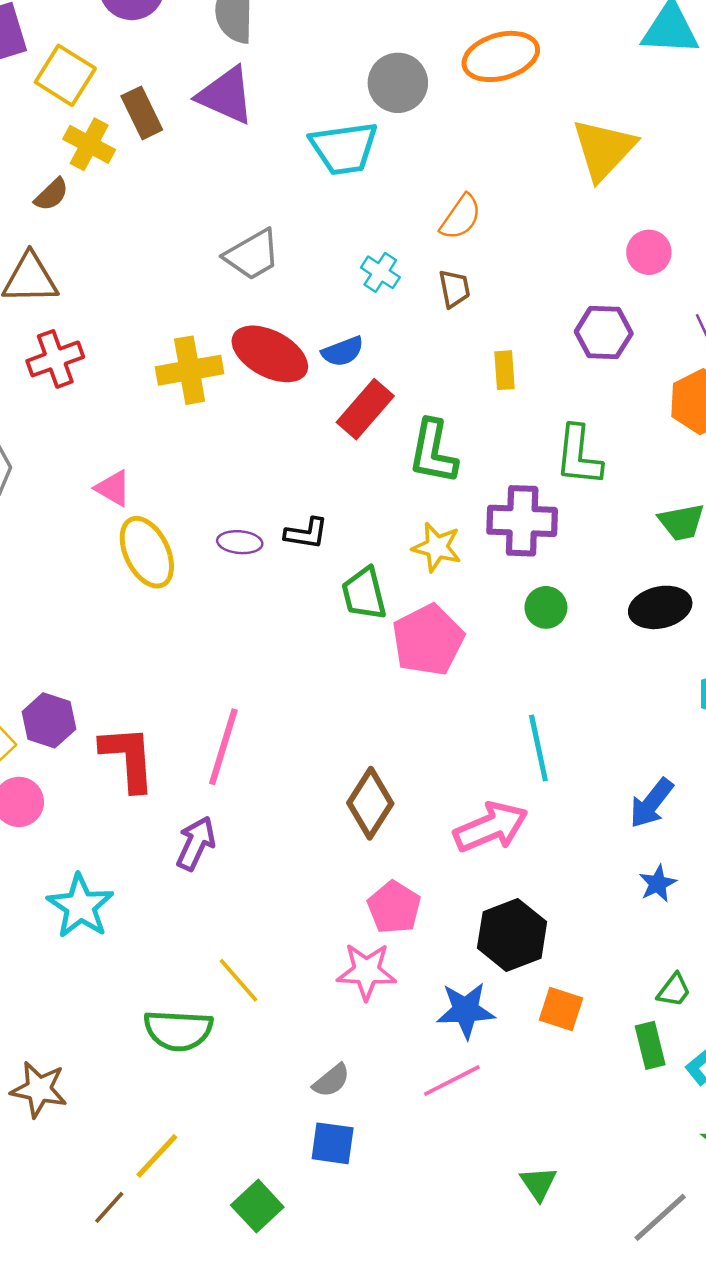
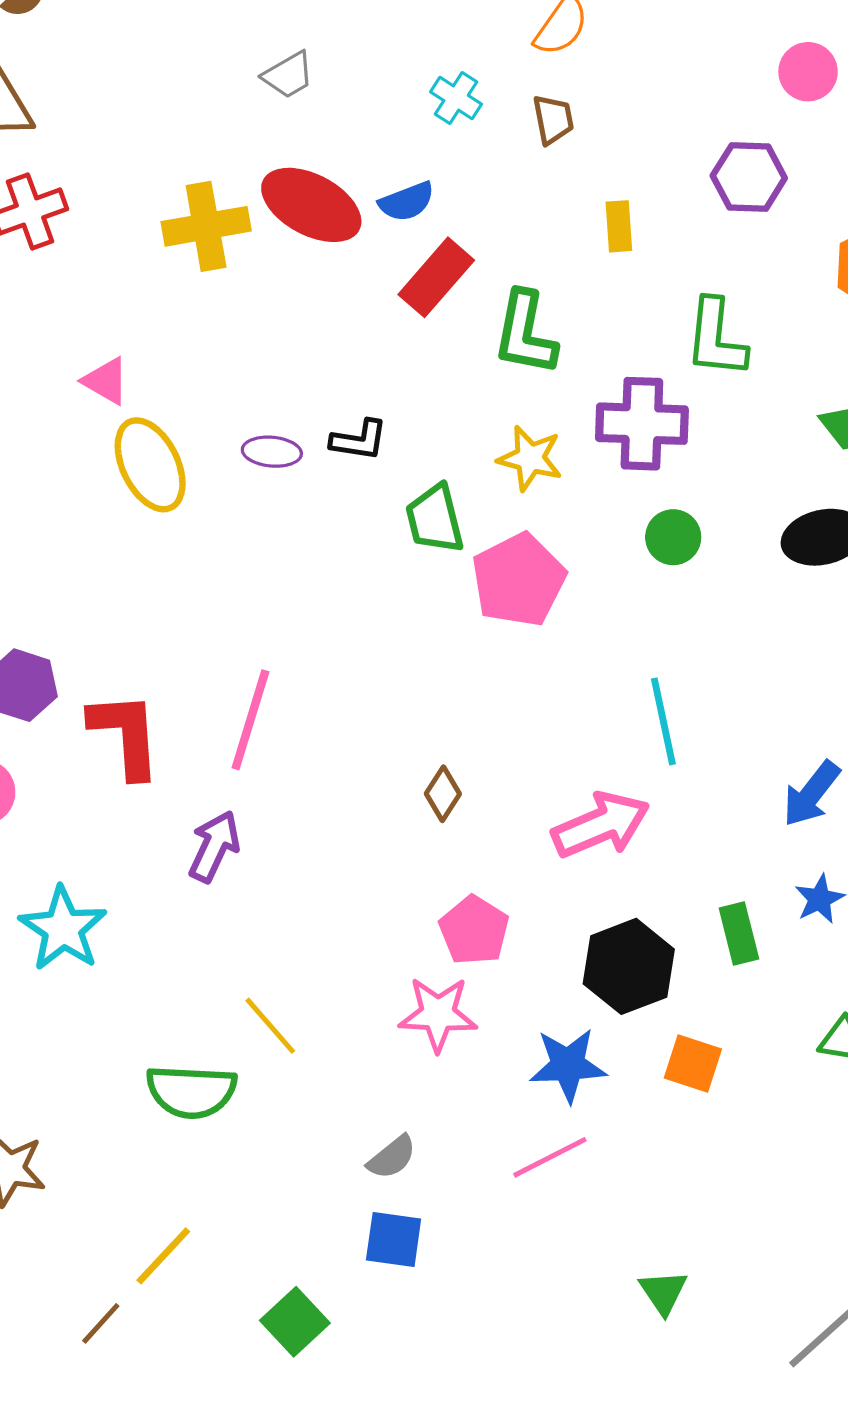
gray trapezoid: (252, 255) -> (288, 75), size x0.7
brown diamond: (370, 803) -> (443, 794), size x0.6
green rectangle: (650, 1045) -> (739, 934), moved

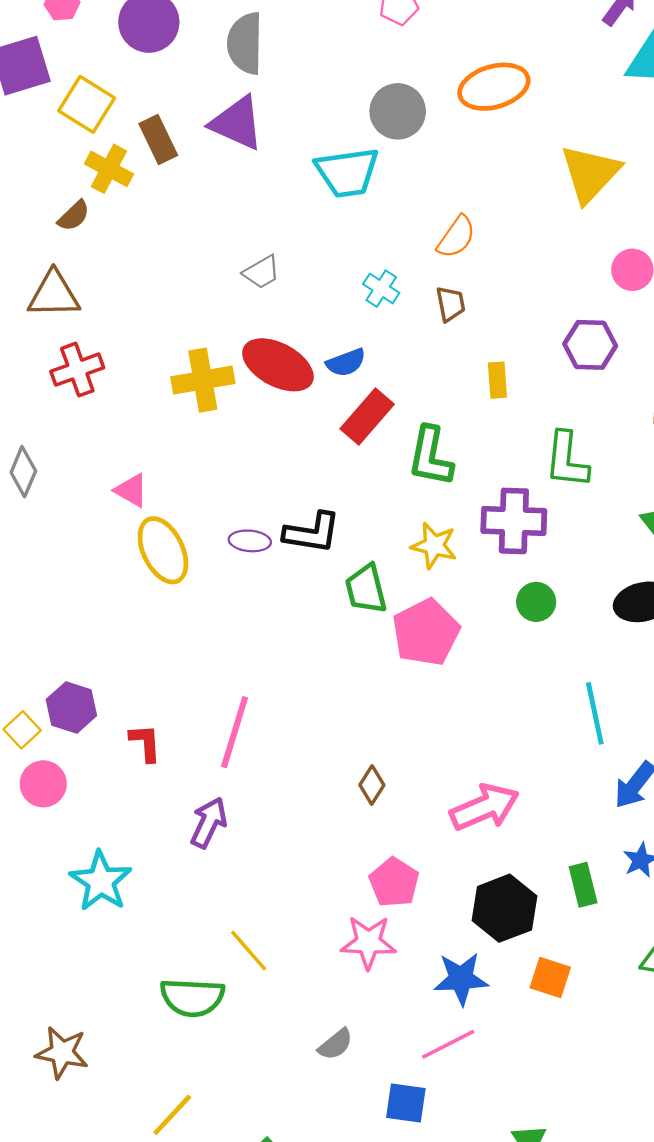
black L-shape: (359, 440) -> (312, 533), size x1.4
cyan line: (663, 721) -> (595, 713), moved
red L-shape: (125, 735) -> (145, 743), size x0.6
blue square: (394, 1240) -> (406, 1103), moved

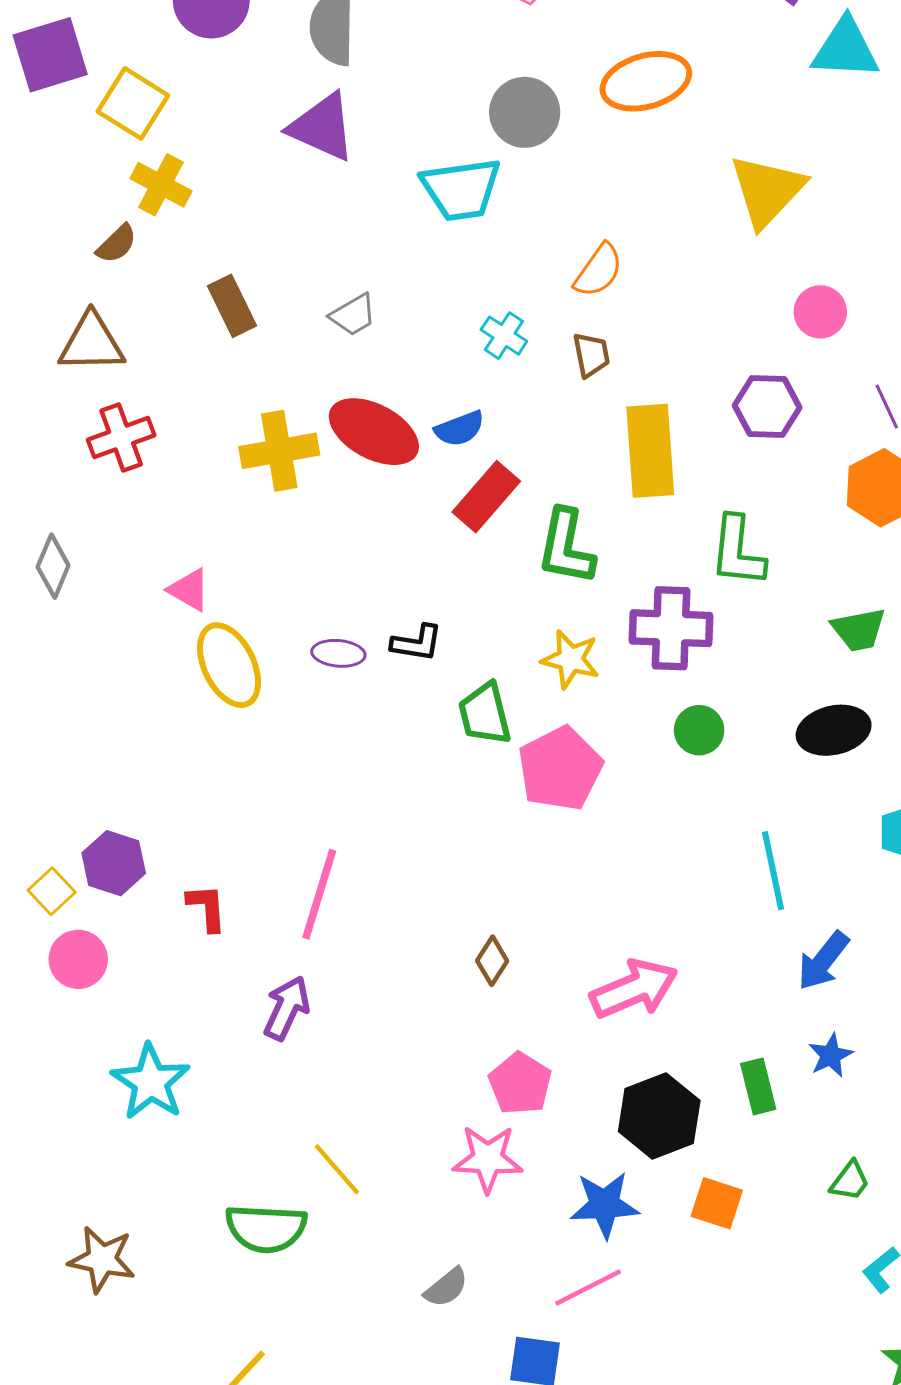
brown rectangle: (158, 140) -> (232, 306), moved
yellow rectangle: (497, 380) -> (650, 451), size x2.0
black L-shape: (312, 533) -> (417, 643), size x0.7
brown star: (62, 1053) -> (102, 1259), moved

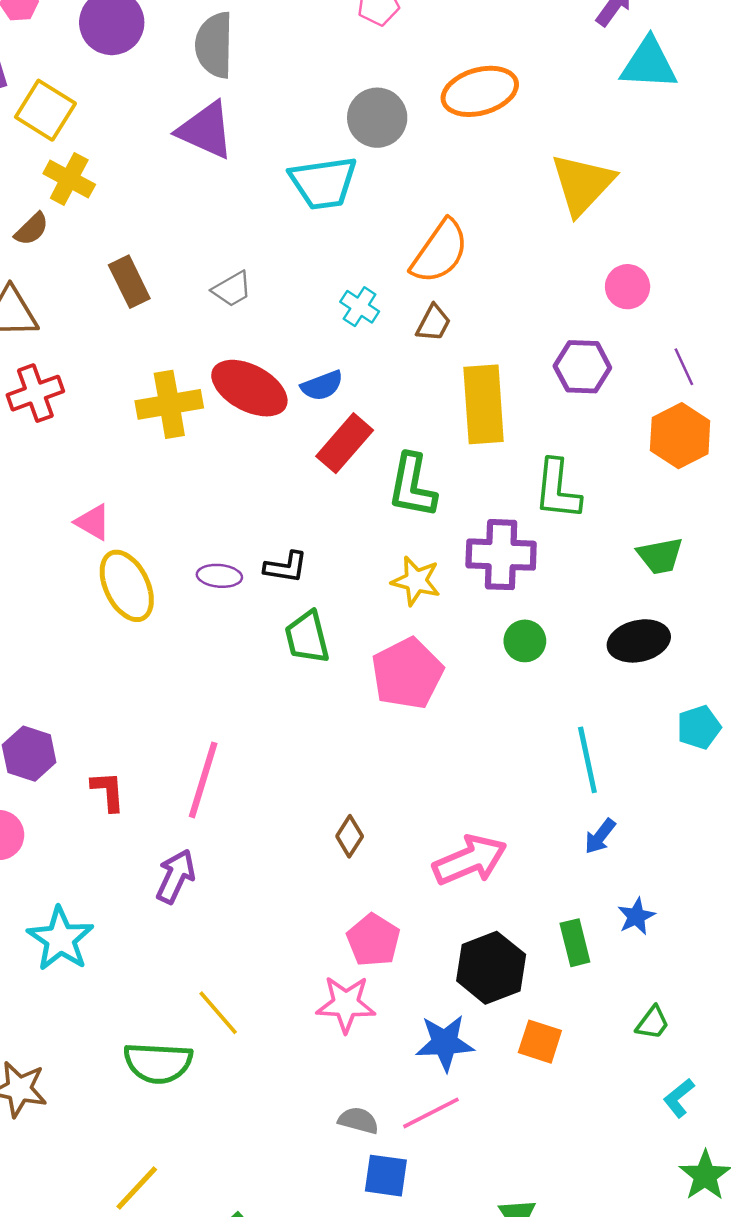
orange semicircle: (599, 270) -> (440, 252), size x1.4
brown trapezoid: (591, 355) -> (433, 323), turned 39
green trapezoid: (485, 714) -> (307, 637), moved
blue arrow: (823, 961) -> (600, 836), moved, size x0.7
gray semicircle: (446, 1287) -> (358, 1120), moved, turned -126

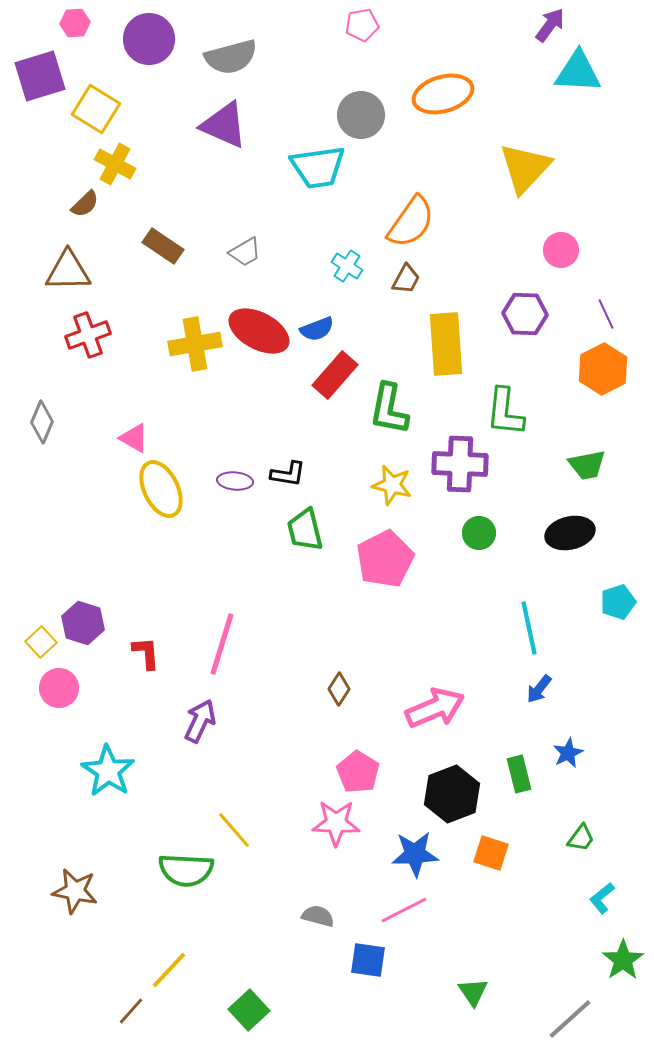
gray semicircle: (214, 45) -> (231, 57), turned -106
brown rectangle: (129, 282) -> (163, 246), turned -30
gray semicircle: (358, 1120) -> (318, 916), moved

